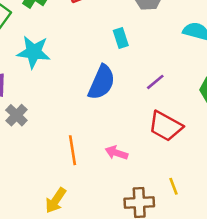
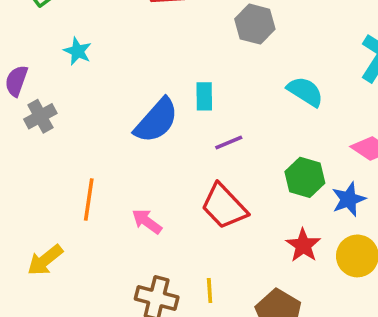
cyan rectangle: (121, 38) -> (204, 96), moved
cyan star: (34, 52) -> (78, 51), size x0.6
gray cross: (16, 115) -> (40, 116), moved

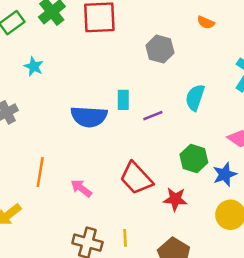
cyan semicircle: (305, 91) -> (195, 97), turned -104
blue semicircle: (156, 121) -> (89, 117), turned 51
purple line: (229, 142) -> (153, 116), moved
red star: (303, 245) -> (175, 199), moved, turned -30

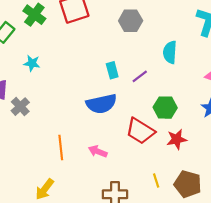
blue semicircle: (89, 117) -> (101, 104), moved
green hexagon: (194, 158) -> (165, 108), moved
yellow line: (125, 238) -> (156, 181), moved

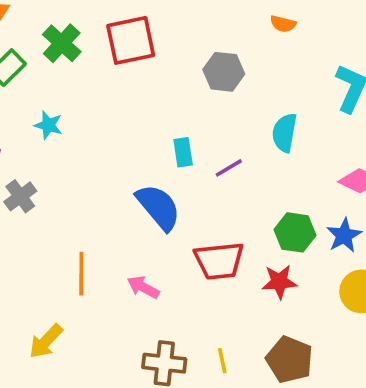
blue semicircle: (101, 104) -> (158, 207), turned -124
green hexagon: (165, 108) -> (295, 232), moved
red trapezoid: (140, 131) -> (219, 261), turned -44
yellow line: (156, 181) -> (222, 361), moved

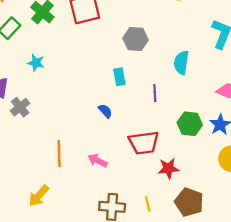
gray hexagon: (224, 72) -> (135, 39), moved
purple line: (229, 168) -> (155, 93), moved, turned -60
blue semicircle: (158, 207) -> (105, 111), size x0.5
red star: (279, 282) -> (168, 168), moved

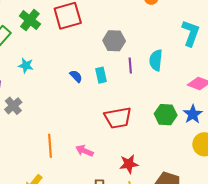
purple line: (155, 93) -> (130, 65), moved
blue semicircle: (105, 111) -> (76, 76), moved
red trapezoid: (144, 143) -> (118, 118), moved
red star: (168, 168) -> (129, 164), moved

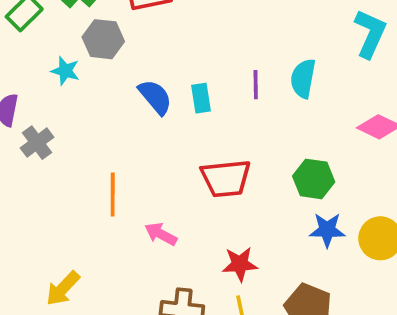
gray hexagon: (114, 41) -> (103, 39), moved
blue semicircle: (76, 76) -> (155, 97), size x1.5
blue star: (193, 114) -> (327, 230), moved, turned 30
orange line: (50, 146) -> (113, 195), moved

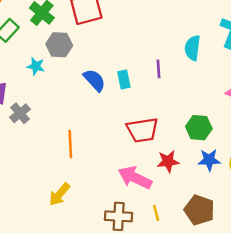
cyan semicircle: (303, 78) -> (192, 48), moved
pink arrow: (161, 234) -> (135, 178), moved, size x1.6
red star: (240, 264) -> (168, 161), moved
yellow arrow: (63, 288) -> (59, 194), moved

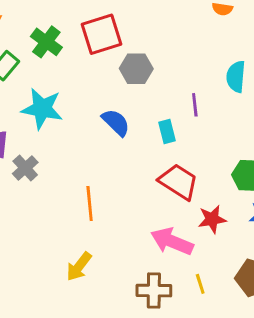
gray hexagon: (59, 45) -> (136, 69), moved
cyan star: (36, 66) -> (42, 109), size x1.8
cyan rectangle: (124, 79) -> (167, 131), moved
red trapezoid: (142, 130) -> (178, 182), turned -136

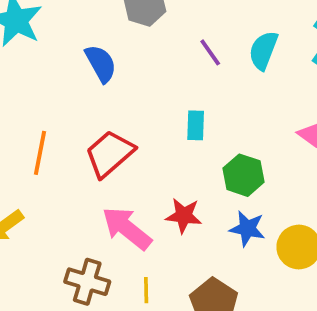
purple line: (195, 105) -> (210, 52), moved, turned -45
cyan rectangle: (167, 131) -> (196, 125), moved
red trapezoid: (178, 182) -> (110, 154), moved, turned -90

